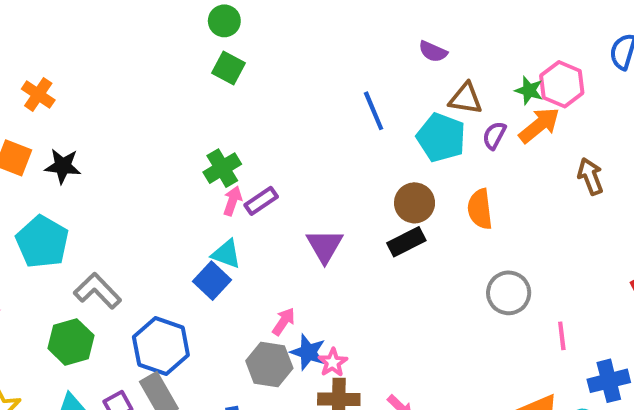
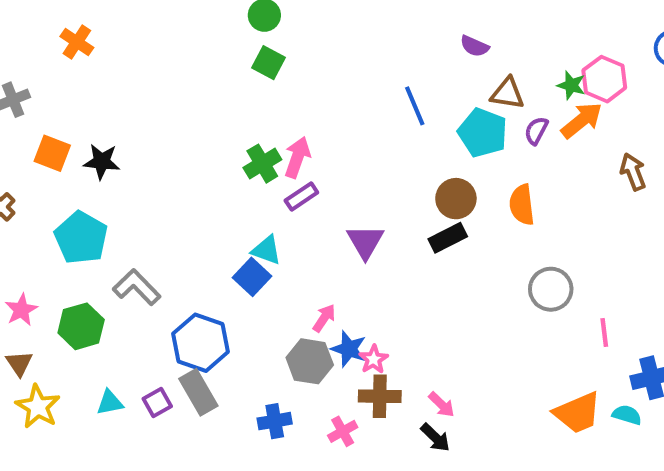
orange cross: (38, 94) -> (77, 42), moved
pink arrow: (232, 201) -> (297, 157), moved, size x1.4
green hexagon: (71, 342) -> (81, 326), moved

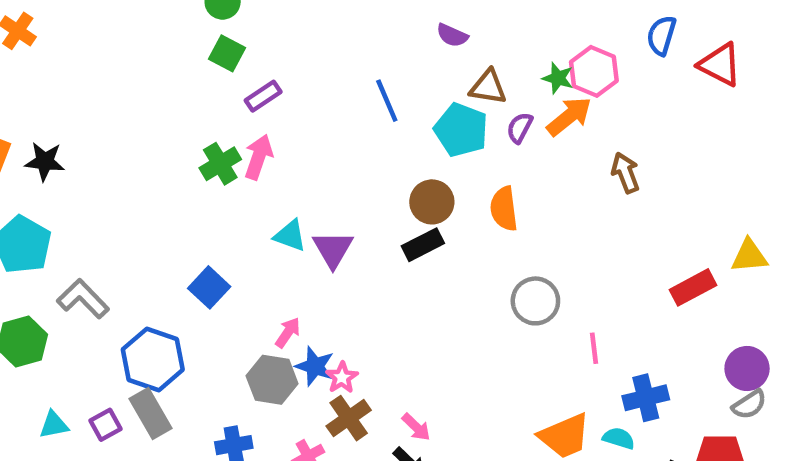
purple rectangle: (301, 197) -> (263, 96), moved
cyan triangle: (266, 250) -> (290, 236), moved
brown cross: (380, 396) -> (349, 418), turned -36

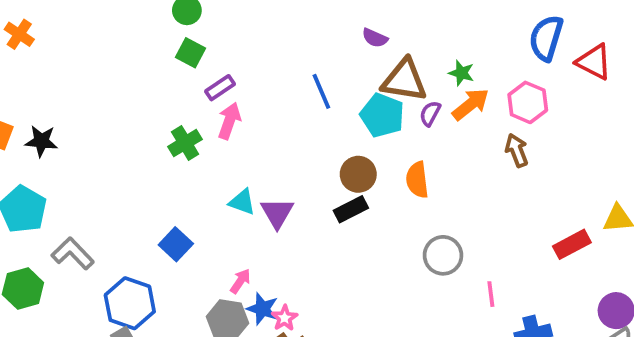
blue semicircle: (661, 35) -> (546, 38), size x1.4
pink hexagon: (594, 71) -> (528, 102), moved
brown triangle: (488, 87) -> (404, 80), size x1.5
pink arrow: (259, 157) -> (229, 121), moved

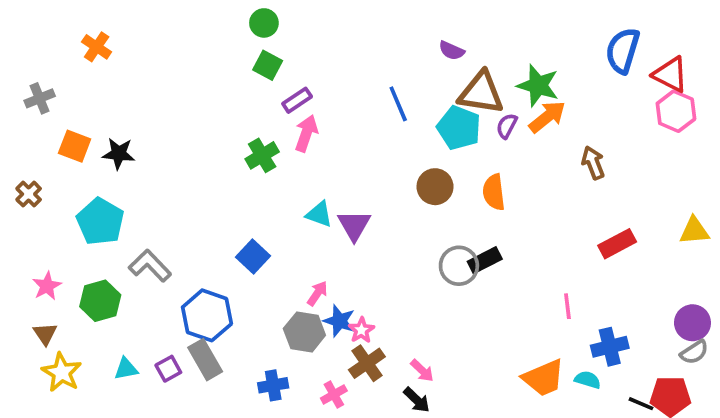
green star: (461, 73) -> (538, 85), size x1.6
pink hexagon: (528, 102) -> (676, 111), moved
black rectangle: (351, 209) -> (485, 260), moved
red rectangle: (572, 244) -> (617, 244), moved
gray circle: (443, 255) -> (459, 266), moved

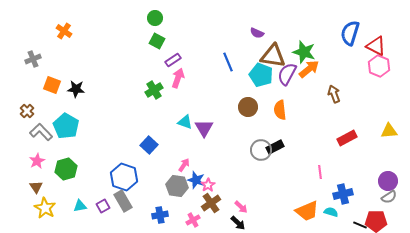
purple semicircle: (507, 126) -> (287, 74), size x1.6
gray L-shape: (150, 266) -> (41, 132), moved

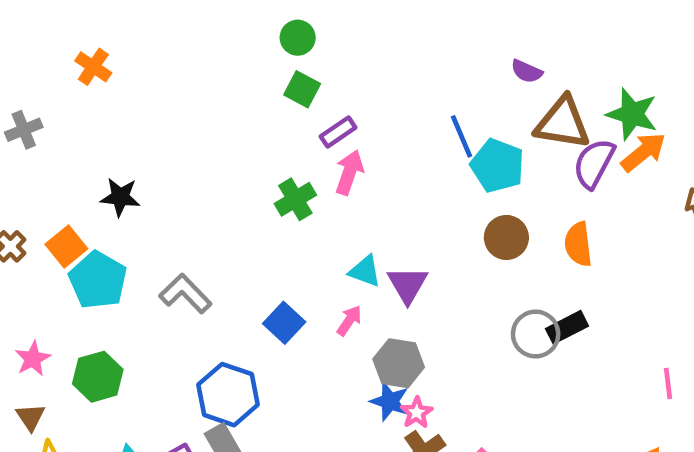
cyan pentagon: (261, 75) -> (497, 166), moved
orange square: (52, 85) -> (66, 246), moved, turned 30
gray L-shape: (41, 132) -> (185, 294), moved
pink arrow: (184, 165) -> (349, 321), moved
gray hexagon: (177, 186) -> (399, 363), moved

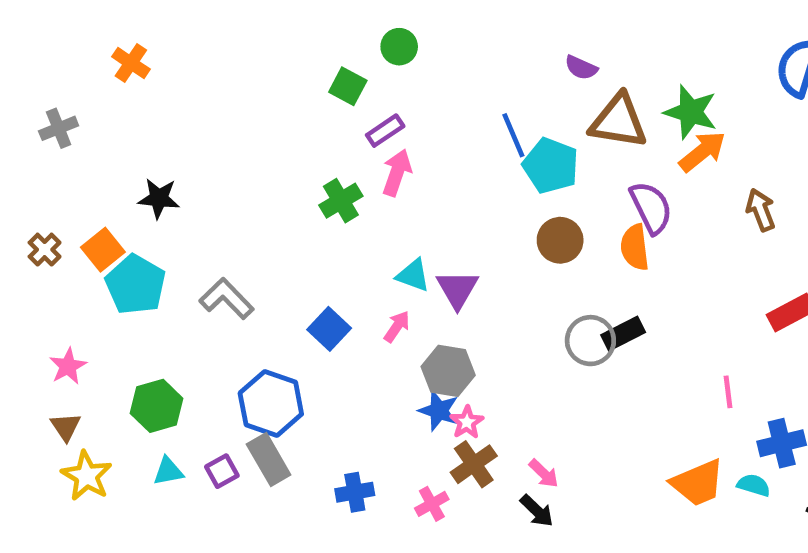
green circle: (298, 38) -> (399, 47), moved
purple semicircle: (594, 163) -> (651, 208), moved, turned 126
green hexagon: (98, 377) -> (157, 406), moved

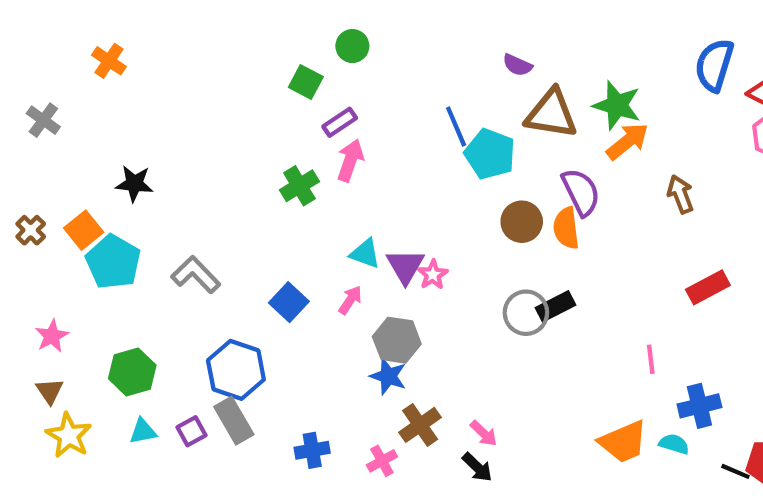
gray cross: (59, 128) -> (43, 120), turned -32
brown circle: (560, 240) -> (522, 222), moved
pink star: (467, 422) -> (433, 275), moved

